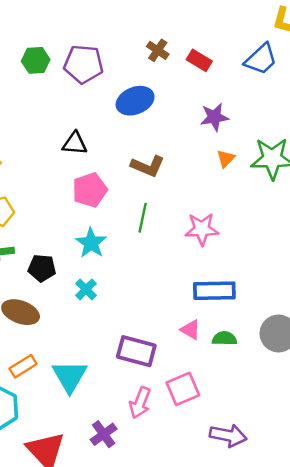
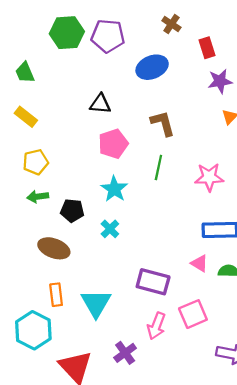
green hexagon: (36, 60) -> (67, 33), size x1.4
red rectangle: (199, 60) -> (207, 48), moved, turned 42
brown L-shape: (148, 166) -> (163, 123), turned -128
orange rectangle: (23, 366) -> (56, 295), turned -65

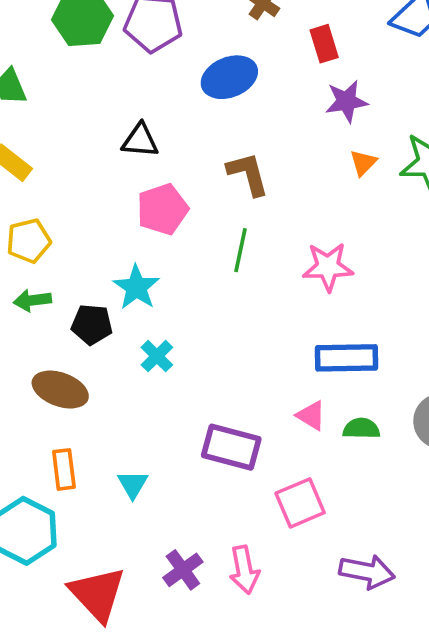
cyan star: (114, 189) -> (136, 287), moved
cyan triangle: (96, 303) -> (133, 484), size x0.6
pink arrow: (156, 326) -> (244, 570), moved, turned -32

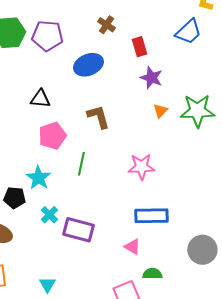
purple star: (346, 101) -> (151, 78), turned 30
green line: (241, 250) -> (81, 164), moved
green semicircle: (361, 429) -> (152, 274), moved
purple rectangle: (231, 447) -> (78, 230), moved
cyan triangle: (133, 484) -> (47, 285), moved

